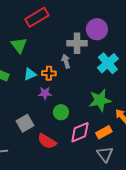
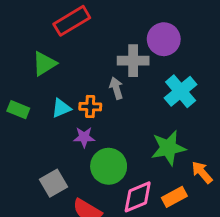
green triangle: (19, 45) -> (44, 64), turned 36
green circle: (61, 112) -> (109, 166), size x1.5

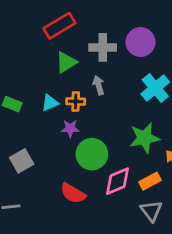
gray cross: (133, 61) -> (103, 47), moved
green triangle: (44, 64) -> (66, 62), moved
gray square: (54, 183) -> (22, 161), moved

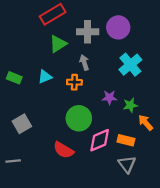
orange cross: (76, 101) -> (74, 82), moved
purple star: (70, 128) -> (109, 97), moved
green star: (145, 138) -> (130, 105), moved, size x0.6
orange rectangle: (150, 181) -> (126, 140), turned 42

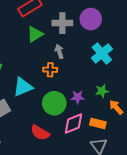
cyan triangle: (45, 77) -> (23, 87), moved, size x1.5
purple star: (109, 97) -> (78, 97), moved

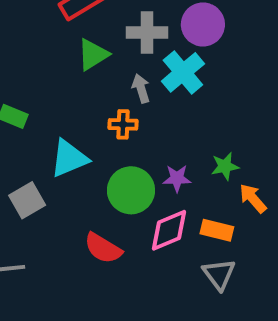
cyan cross: (102, 54) -> (183, 72), moved

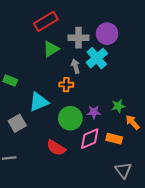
gray triangle: (219, 274) -> (123, 170), moved

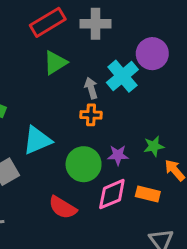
purple circle: (107, 34) -> (152, 54), moved
gray cross: (78, 38) -> (96, 24), moved
orange cross: (66, 85) -> (91, 115), moved

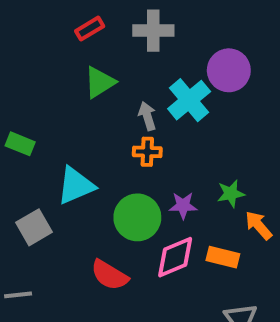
red rectangle: (48, 22) -> (90, 29), size x0.6

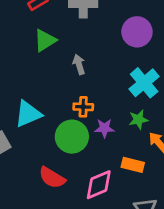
cyan cross: (189, 100) -> (144, 83), moved
orange cross: (147, 152) -> (83, 107), moved
pink diamond: (175, 257) -> (99, 185), moved

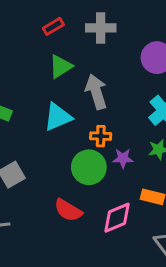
gray arrow: (79, 64) -> (96, 92), size x1.6
cyan triangle: (28, 114) -> (58, 117), moved

